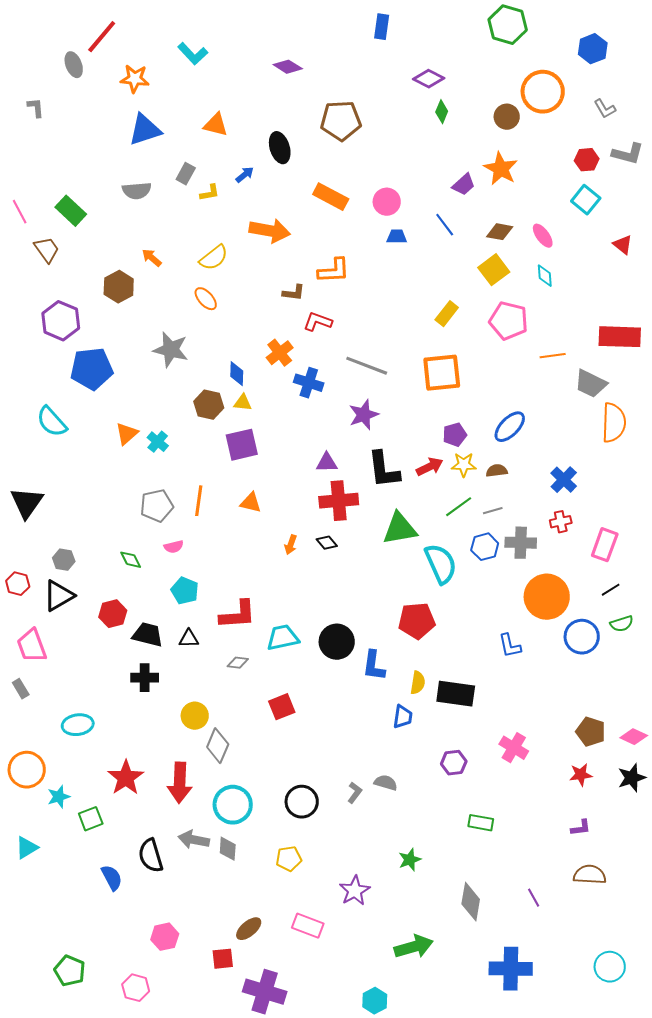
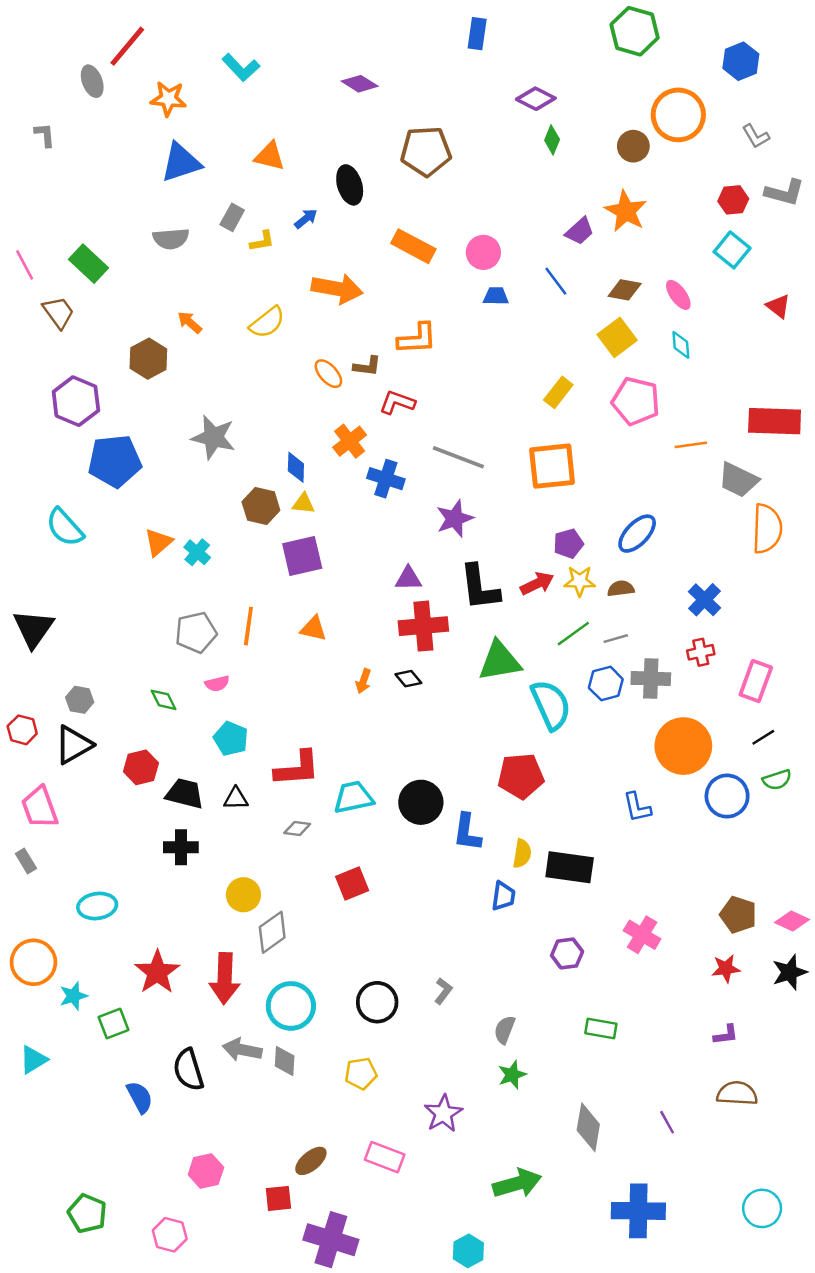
orange ellipse: (206, 299) -> (328, 374), moved
gray diamond: (218, 746) -> (272, 932), turned 32
gray semicircle: (386, 783) -> (505, 1030), moved, turned -85

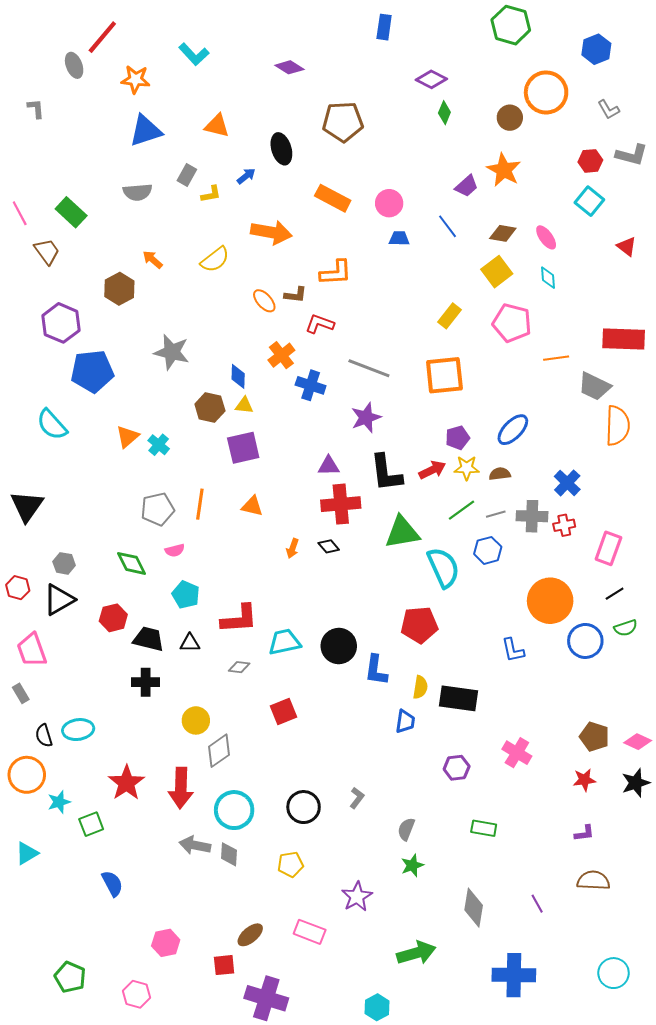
gray cross: (651, 679) -> (532, 516), moved
green diamond: (163, 700) -> (131, 563), size x1.4
black semicircle: (188, 1070) -> (44, 736), moved, size x0.7

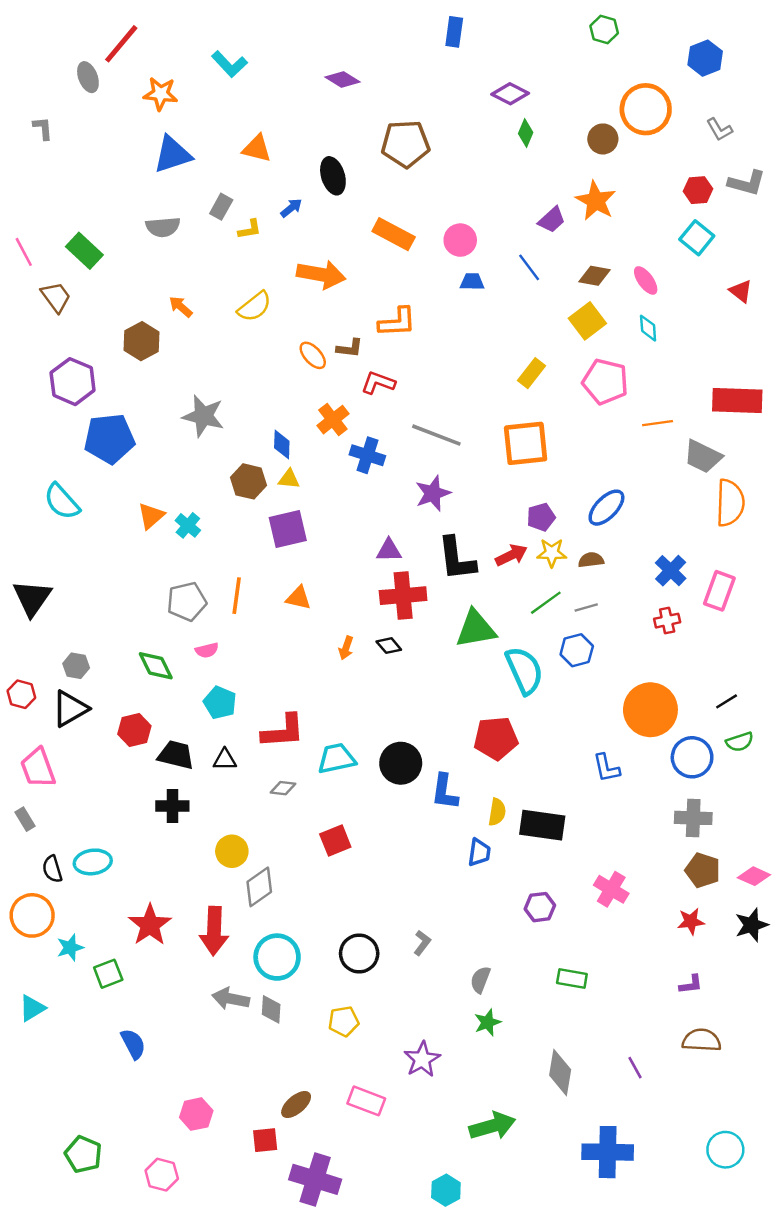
green hexagon: (511, 25) -> (604, 30), size x0.6
gray cross: (532, 516) -> (693, 818), moved
pink rectangle: (608, 548) -> (719, 591), moved

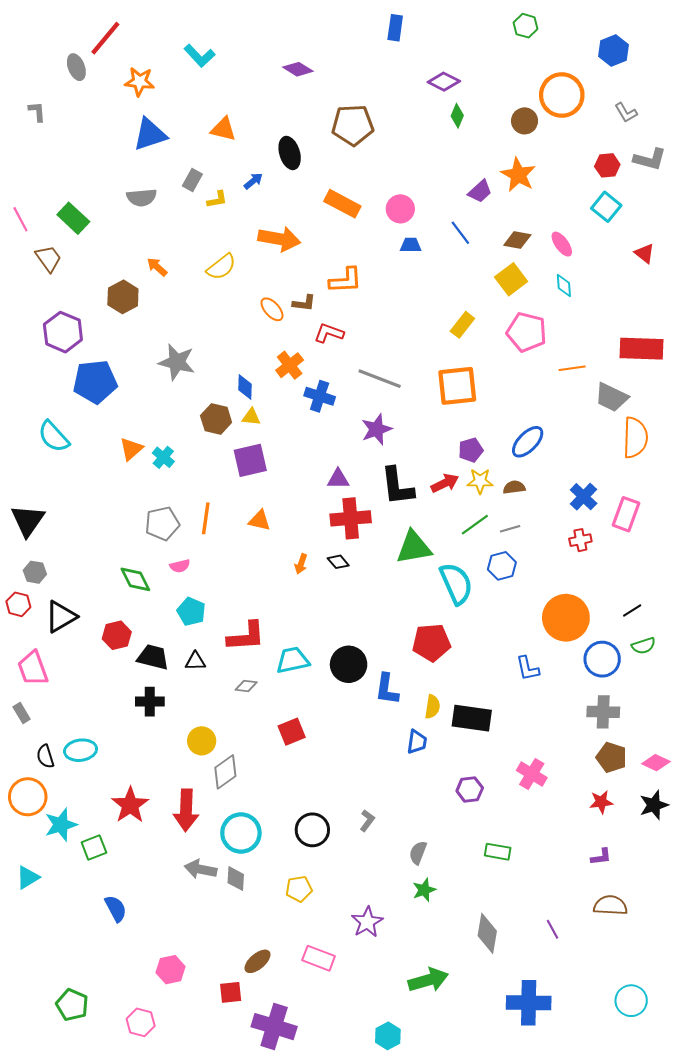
gray hexagon: (76, 666) -> (35, 572), moved
cyan star: (70, 948) -> (61, 825), size x1.4

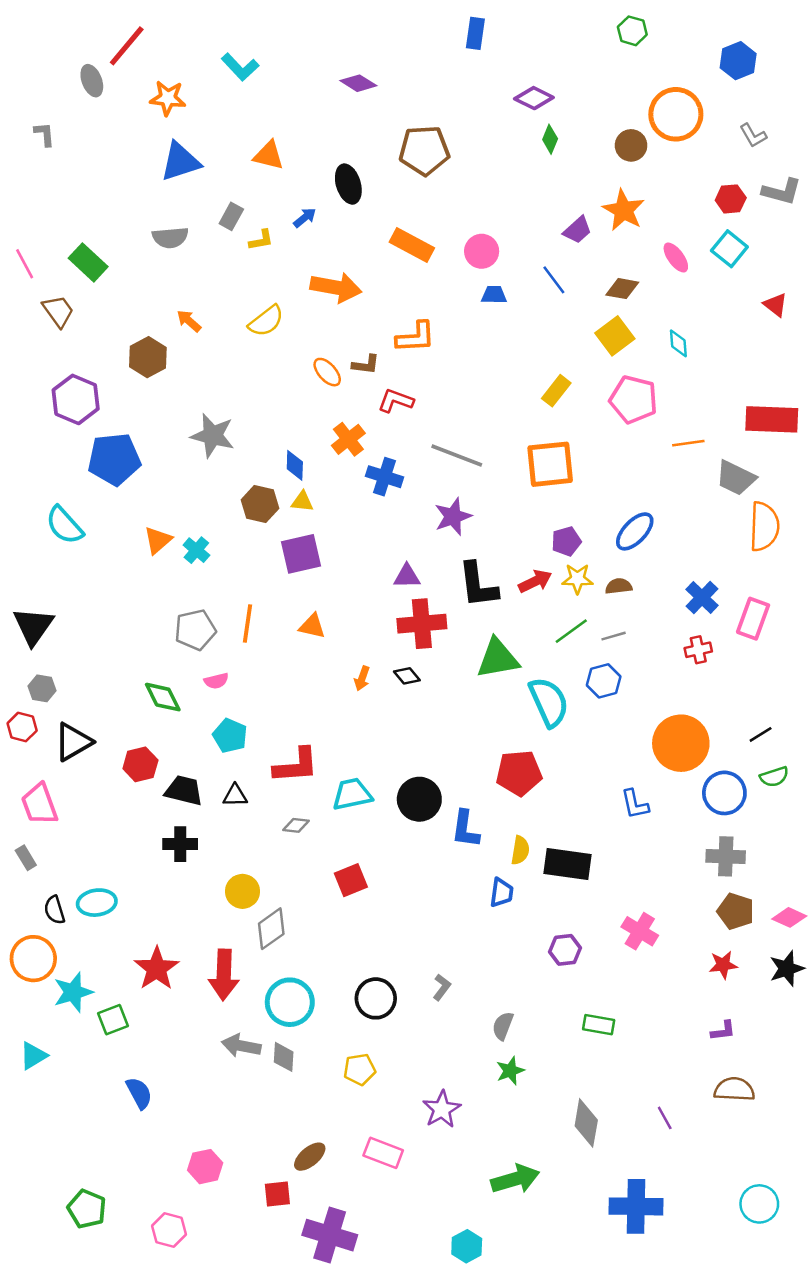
pink ellipse: (562, 244) -> (676, 257), moved

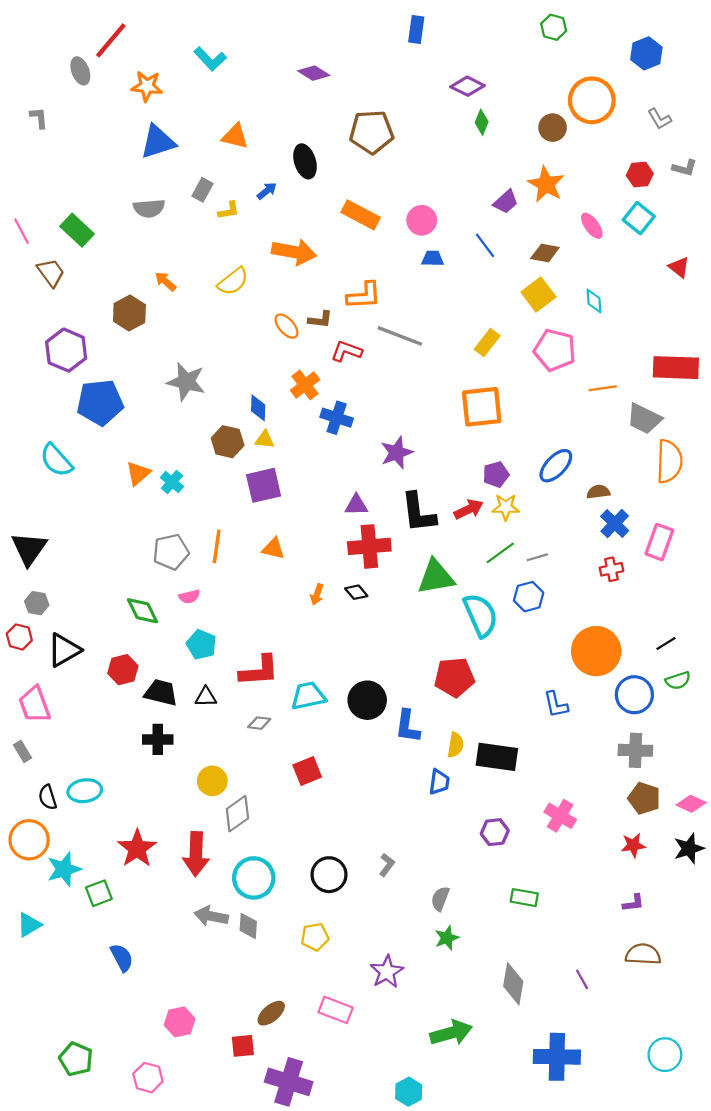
gray L-shape: (782, 191) -> (685, 168), size x0.7
gray line: (457, 455) -> (400, 336), moved
brown semicircle: (619, 586) -> (598, 492), moved

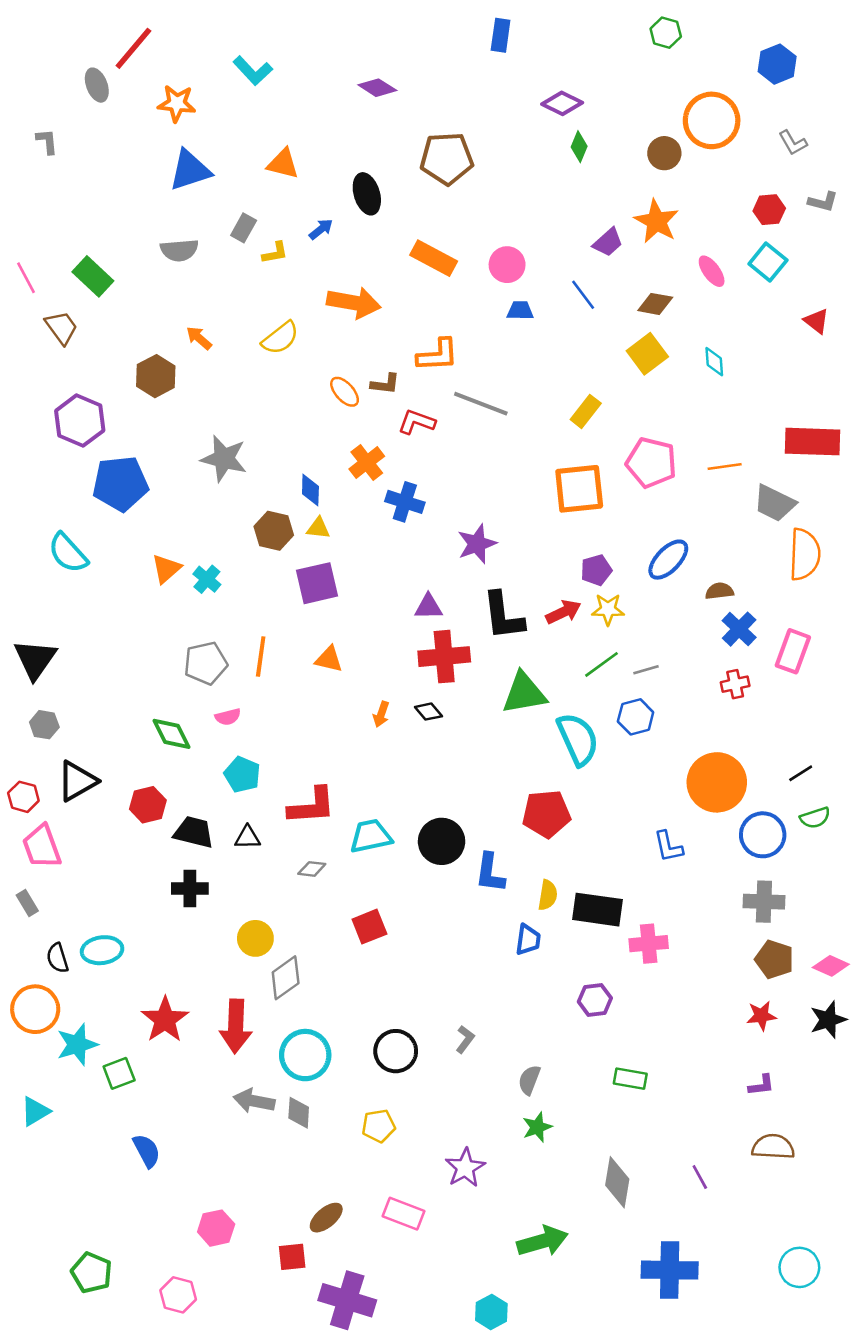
pink pentagon: (555, 350) -> (651, 463), moved
red hexagon: (19, 637) -> (23, 797), moved
pink cross: (560, 816) -> (649, 944), moved, turned -36

